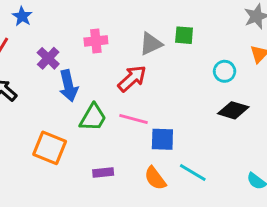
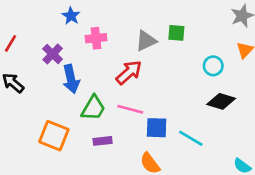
blue star: (22, 16) -> (71, 16), moved
purple rectangle: (103, 172) -> (103, 141), moved
cyan line: (193, 172) -> (191, 138), moved

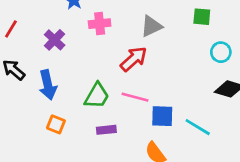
green square: (176, 33) -> (202, 17), moved
blue arrow: (71, 79) -> (48, 85), moved
orange square: (54, 136) -> (56, 124), size x0.6

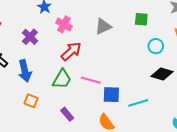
pink cross: (100, 24) -> (64, 24), turned 35
red arrow: (134, 59) -> (71, 51), moved
cyan line: (198, 127) -> (138, 103), turned -48
purple rectangle: (106, 130) -> (67, 114), moved, turned 56

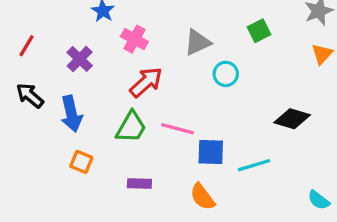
green square: (141, 19) -> (259, 31), turned -32
cyan circle: (156, 46) -> (226, 74), moved
purple rectangle: (67, 114) -> (139, 183), turned -48

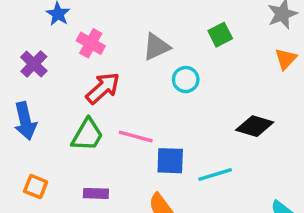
orange square: (81, 162) -> (36, 187), moved

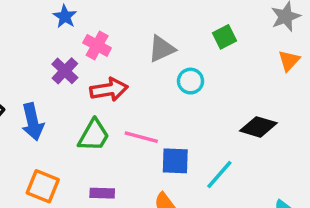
purple cross: (34, 64) -> (65, 71), moved
red arrow: (103, 88) -> (109, 90), turned 33
cyan line: (215, 174) -> (219, 174), turned -32
orange square: (36, 187) -> (43, 186), size x1.4

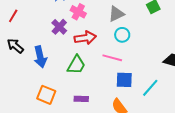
cyan circle: (191, 81) -> (122, 35), moved
pink line: (141, 137) -> (112, 58), moved

